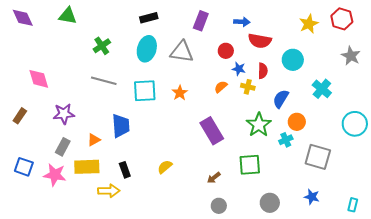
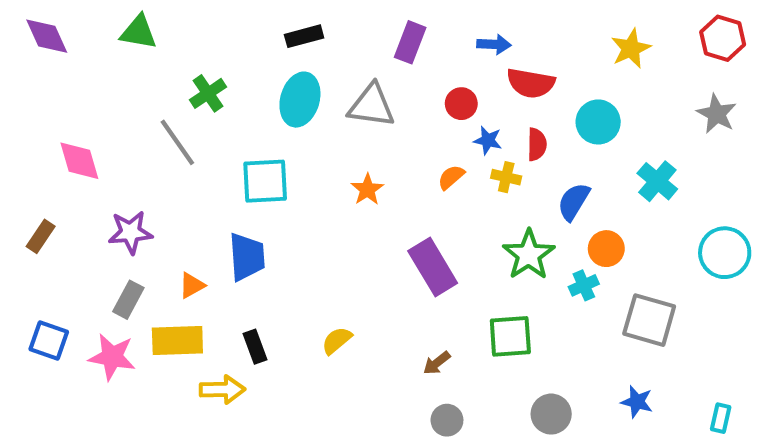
red hexagon: (342, 19) -> (723, 38), moved
gray line: (104, 81) -> (177, 142), moved, turned 40
cyan square: (145, 91) -> (265, 181), moved

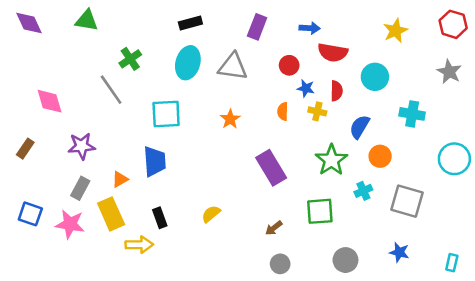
orange semicircle: (451, 177) -> (283, 111), turned -48
cyan cross: (657, 181) -> (412, 114), turned -30
cyan cross: (584, 285) -> (363, 191), moved
yellow rectangle: (177, 341) -> (111, 214), turned 68

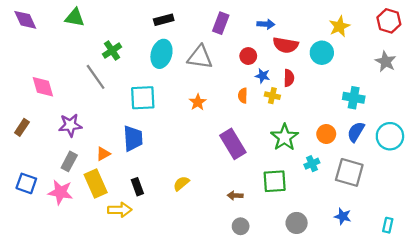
cyan circle: (375, 77) -> (322, 53), moved
blue semicircle: (360, 127) -> (356, 132), moved
brown arrow: (274, 228) -> (235, 196), turned 40

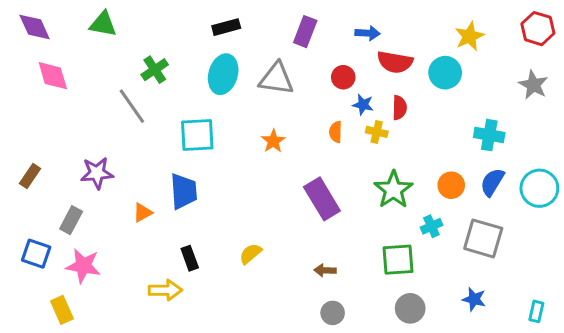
pink diamond: (43, 87) -> (53, 76), moved
gray rectangle: (69, 161) -> (71, 220), moved
green square: (275, 181) -> (398, 260), moved
yellow rectangle: (96, 183) -> (62, 310), moved, size x0.7

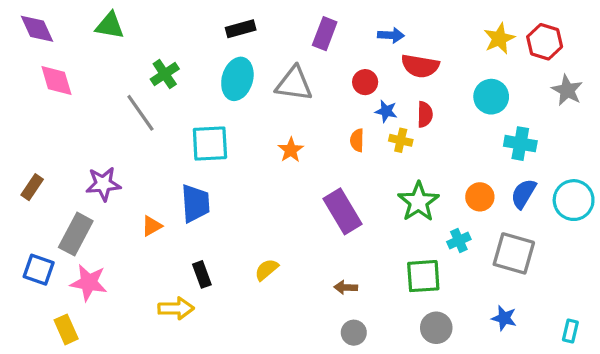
red hexagon: (538, 29) -> (545, 42), moved
cyan circle: (445, 73) -> (491, 97), moved
gray rectangle: (71, 220) -> (76, 234), size x1.4

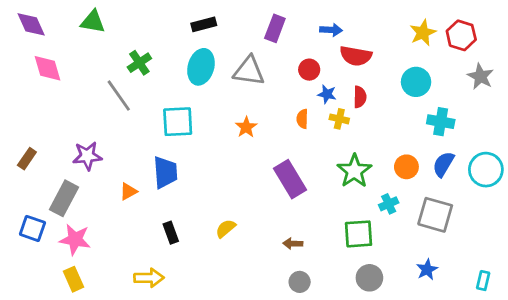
yellow arrow: (176, 308) -> (149, 278), moved
blue star: (504, 318) -> (427, 270), turned 30
yellow rectangle: (66, 329) -> (74, 279), moved

